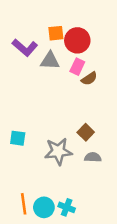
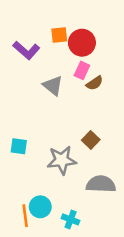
gray triangle: (50, 61) -> (53, 86), moved, turned 36
gray semicircle: (93, 157) -> (101, 184), moved, size x1.6
cyan circle: (44, 207) -> (40, 207), moved

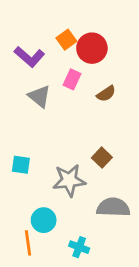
orange square: (59, 35) -> (66, 40), turned -30
pink rectangle: (82, 70) -> (72, 79), moved
gray triangle: (53, 86) -> (39, 96), moved
cyan circle: (40, 207) -> (44, 220), moved

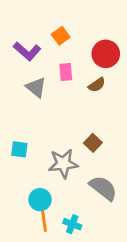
red circle: (92, 48) -> (106, 54), moved
pink rectangle: (72, 79) -> (66, 72), turned -30
gray semicircle: (113, 207) -> (103, 188), turned 36
orange line: (28, 243) -> (44, 220), moved

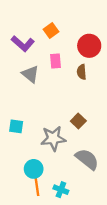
brown semicircle: (97, 85) -> (82, 72), turned 120

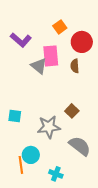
orange square: (51, 31) -> (60, 27), moved
pink rectangle: (55, 61) -> (51, 56), size x1.5
gray triangle: (30, 74) -> (39, 66), moved
orange line: (37, 186) -> (21, 165), moved

